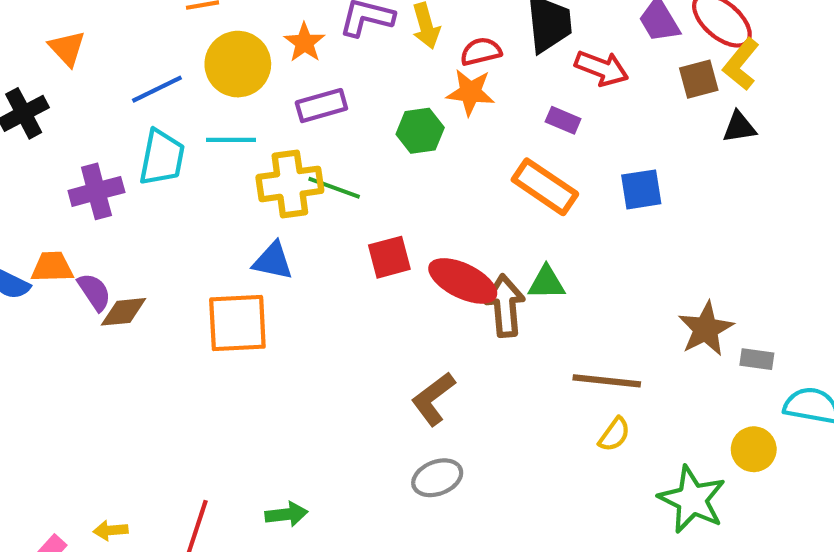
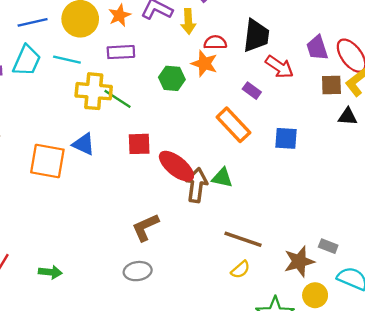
blue triangle: (273, 261) -> (84, 144), moved
brown star: (706, 329) -> (299, 261), moved

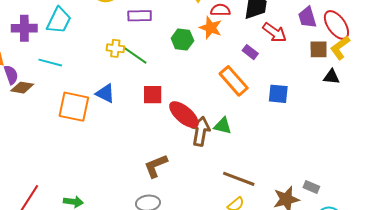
cyan line: (67, 60) -> (50, 63), moved
yellow cross: (94, 91) -> (115, 48), size x0.6

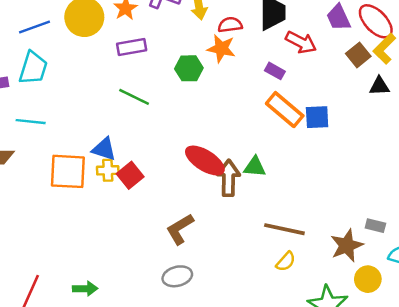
yellow cross: (115, 48) -> (108, 170), moved
brown square: (319, 49) -> (358, 55), turned -30
orange rectangle: (234, 81) -> (285, 110), moved
red square: (153, 95) -> (130, 175), moved, turned -30

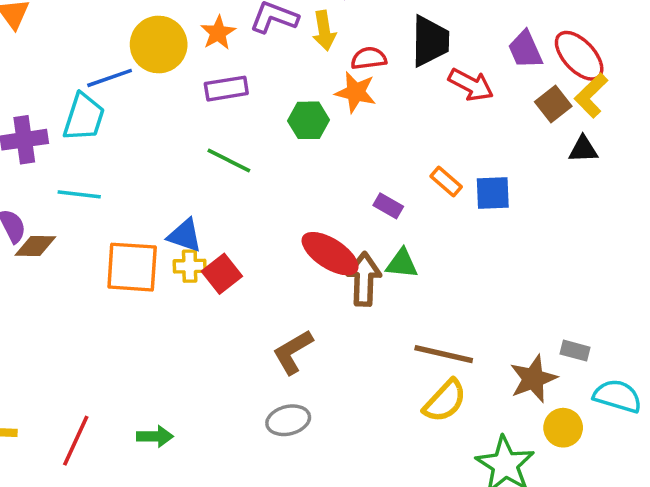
blue line: (34, 27) -> (110, 78), moved
purple rectangle: (275, 71) -> (388, 206), moved
orange rectangle: (285, 110) -> (446, 182), size x0.6
yellow semicircle: (286, 262) -> (445, 401), size x1.5

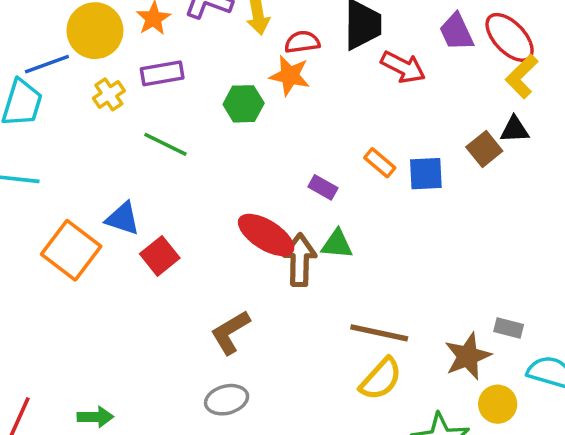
brown square: (553, 104) -> (484, 149), moved
yellow cross: (190, 266) -> (109, 94), moved, turned -32
orange square: (132, 267) -> (71, 250), turned 34

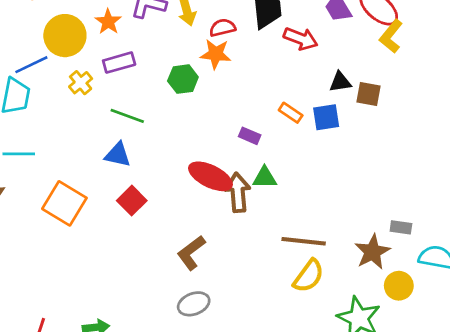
black triangle: (515, 130) -> (340, 82), moved
brown square: (484, 149) -> (368, 94), turned -35
blue triangle: (123, 219) -> (118, 155), moved

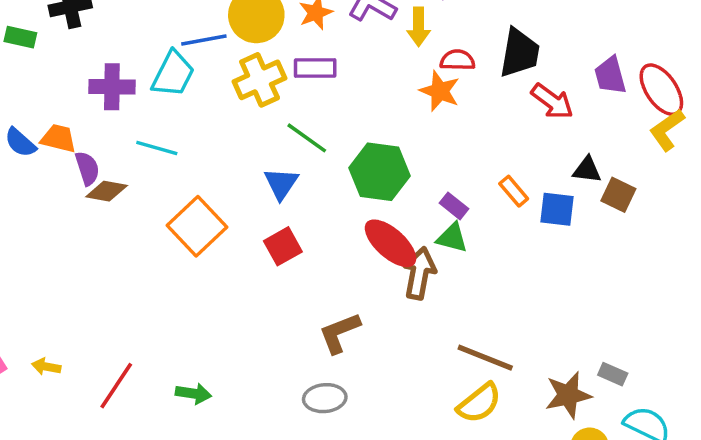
green hexagon: (183, 79) -> (380, 172), moved, size x1.5
yellow cross: (81, 83) -> (260, 80), size x1.6
blue triangle: (118, 155) -> (281, 184), turned 36
green triangle: (265, 178) -> (452, 238), moved

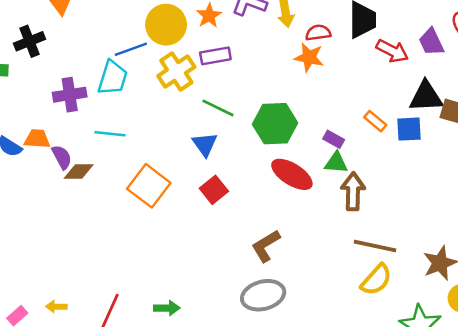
purple trapezoid: (610, 76) -> (431, 42), moved
black triangle: (587, 170) -> (426, 97), size x1.6
brown arrow: (419, 273) -> (353, 191), moved
gray ellipse: (325, 398) -> (263, 295), size x1.4

